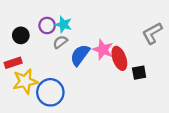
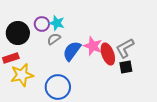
gray L-shape: (152, 33) -> (125, 48), moved
black circle: (21, 35) -> (18, 33), size x1.5
blue circle: (50, 92) -> (58, 87), moved

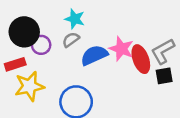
purple circle: (42, 24) -> (41, 45), moved
blue semicircle: (72, 51) -> (94, 55), turned 30

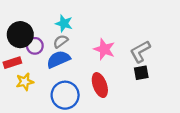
blue semicircle: (94, 55) -> (58, 59), moved
red ellipse: (141, 59) -> (100, 85), moved
yellow star: (29, 86) -> (25, 82), size x0.7

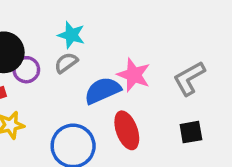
blue semicircle: (58, 59) -> (103, 90), moved
black square: (141, 73) -> (191, 132), moved

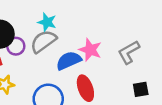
gray semicircle: (66, 63) -> (43, 41), size x1.6
black square: (191, 132) -> (141, 89), moved

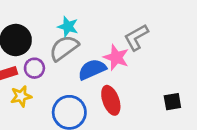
purple circle: (16, 46) -> (34, 68), moved
gray L-shape: (129, 52) -> (136, 37), moved

